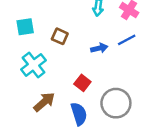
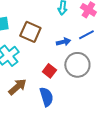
brown square: (60, 36) -> (30, 32), size x1.5
gray circle: (116, 103) -> (77, 65), moved

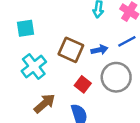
brown square: (30, 32) -> (71, 50), moved

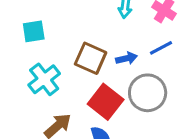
red square: (83, 84) -> (106, 102), size x1.6

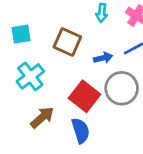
brown square: (91, 58) -> (67, 42), moved

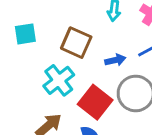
cyan cross: (30, 76) -> (59, 80), moved

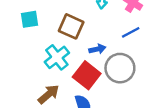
blue arrow: (115, 60) -> (97, 49), moved

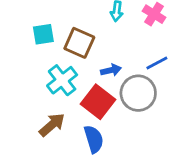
cyan square: (30, 19) -> (43, 34), moved
blue line: (131, 32) -> (157, 63), moved

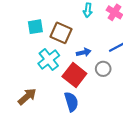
gray circle: (138, 93) -> (103, 69), size x0.6
brown arrow: (52, 125) -> (27, 97), moved

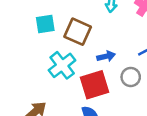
red square: (74, 75) -> (94, 85), turned 35

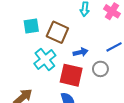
red square: (94, 85) -> (71, 75), turned 30

